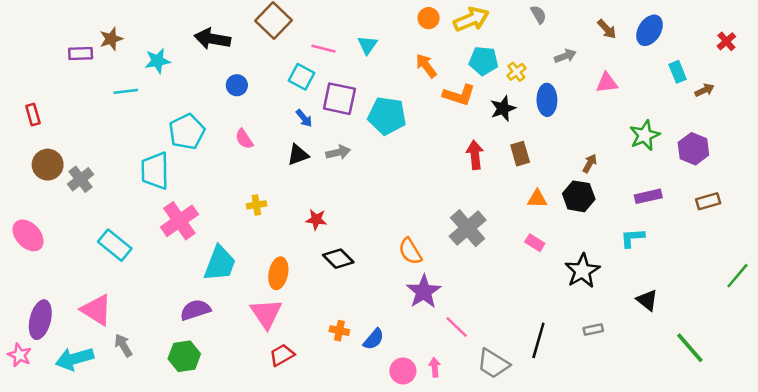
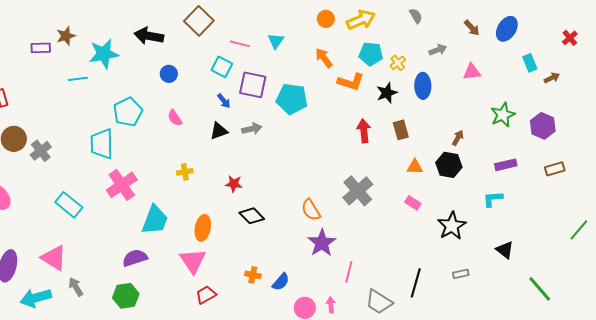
cyan star: (157, 61) -> (104, 54), size x1.4
pink line: (457, 327) -> (349, 272), turned 60

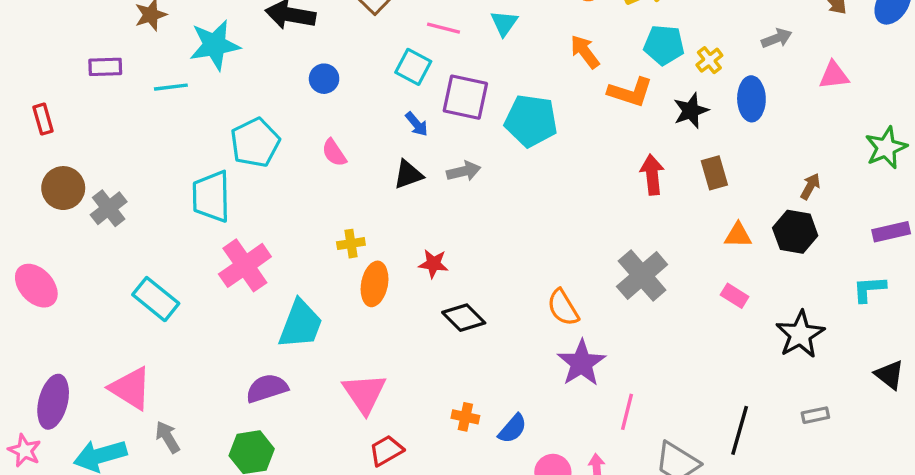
purple rectangle: (41, 48) -> (105, 67), moved
orange ellipse: (203, 228) -> (375, 284), moved

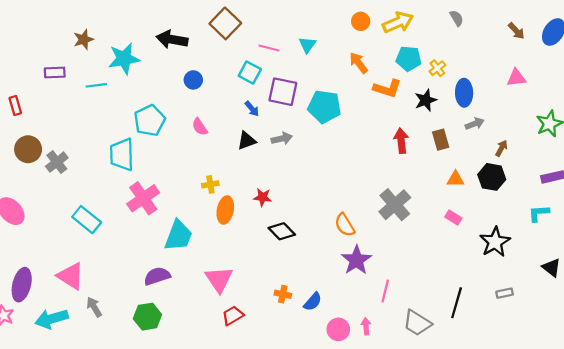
gray arrow: (777, 38) -> (475, 124), moved

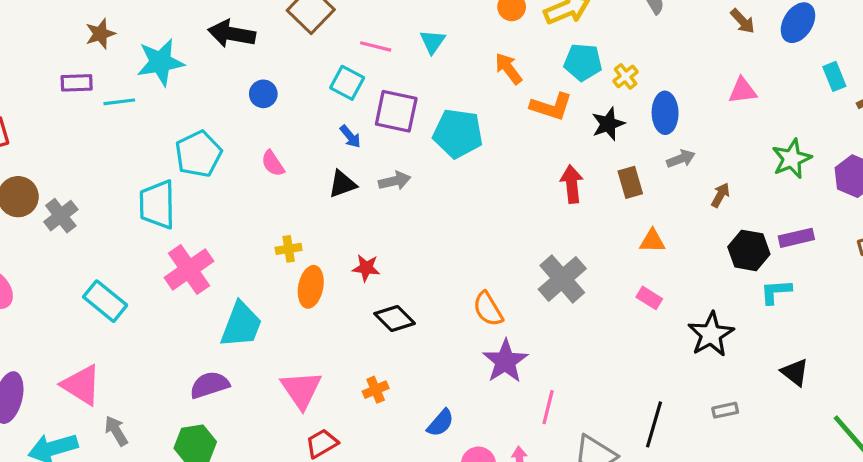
purple rectangle: (55, 72) -> (77, 83), moved
black hexagon: (492, 177) -> (749, 250), moved
orange cross: (283, 294) -> (376, 390), moved, turned -35

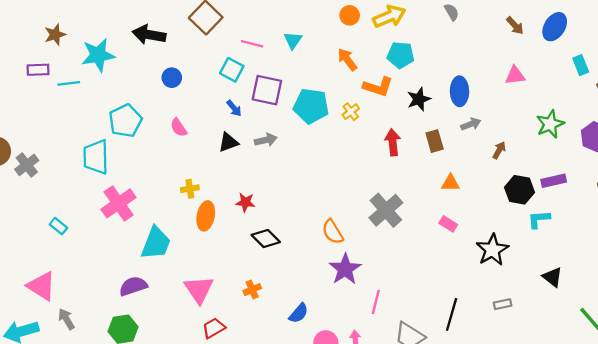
yellow cross: (626, 76) -> (351, 112), moved
cyan rectangle: (105, 301) -> (58, 226), size x0.6

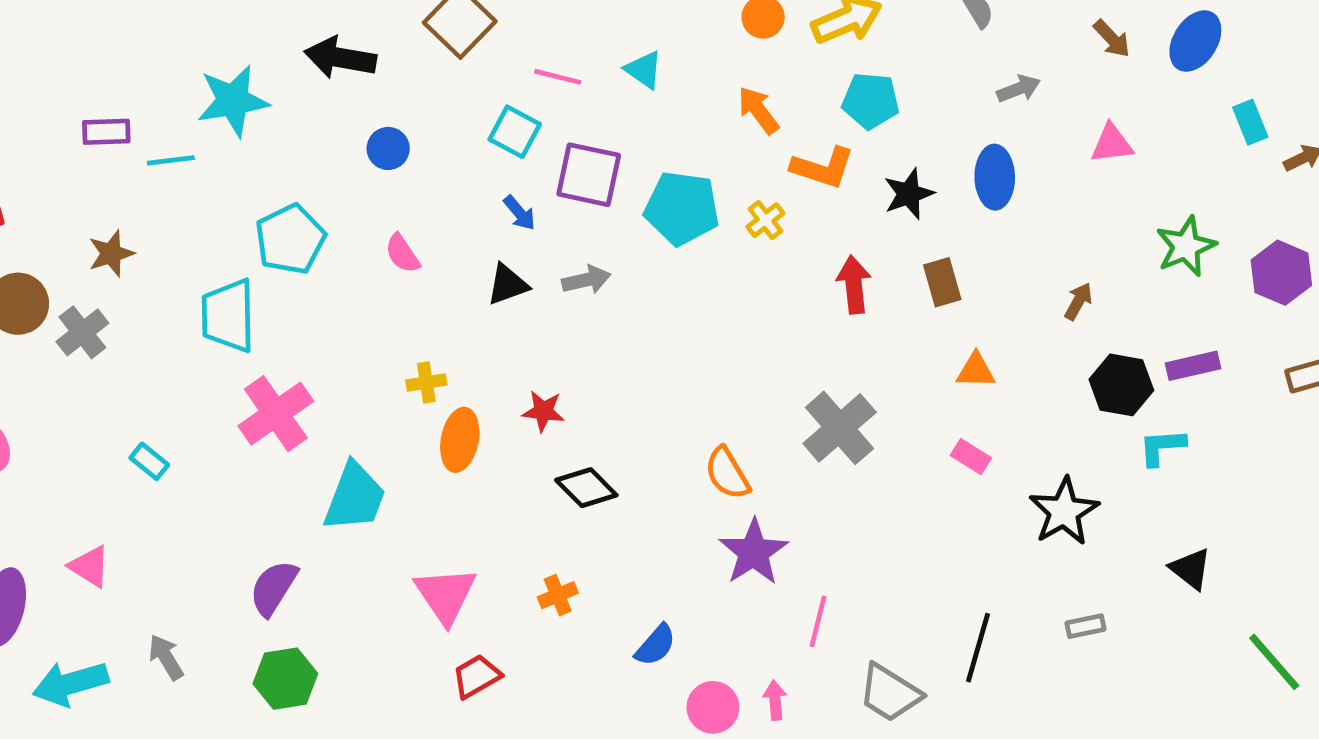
brown star: (55, 35) -> (111, 254), moved
cyan triangle: (293, 40) -> (644, 70), turned -30
gray arrow: (471, 124) -> (1019, 89), moved
pink triangle: (41, 286) -> (90, 566), moved, size x0.7
purple semicircle: (133, 286) -> (273, 588), moved, turned -40

